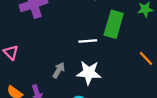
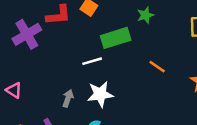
green rectangle: (114, 24) -> (116, 38), turned 68

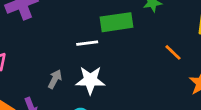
orange line: (157, 67) -> (173, 52), moved

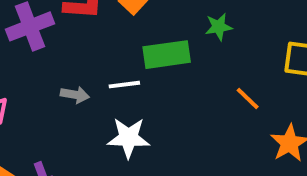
gray arrow: (55, 79) -> (75, 95), moved, turned 72

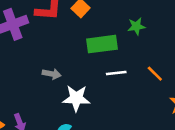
white line: (124, 85) -> (116, 73), moved
gray arrow: (75, 95) -> (52, 74), moved

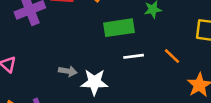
gray arrow: (52, 74) -> (68, 71), moved

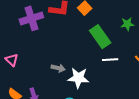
green rectangle: (119, 28) -> (100, 37), turned 60

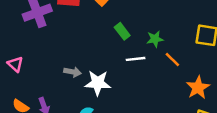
green star: (127, 24) -> (155, 39), moved
green rectangle: (100, 37) -> (122, 31), size x0.6

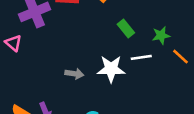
pink triangle: (15, 64) -> (13, 43), moved
white star: (98, 83) -> (111, 69), moved

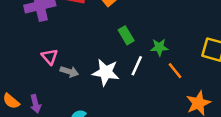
pink triangle: (13, 43) -> (50, 57), moved
white line: (141, 57) -> (137, 66), turned -66

